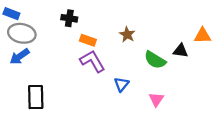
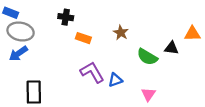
purple L-shape: (92, 61) -> (92, 72), moved
blue triangle: (121, 84) -> (115, 80), turned 32

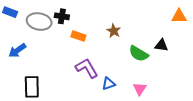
gray ellipse: (21, 31) -> (39, 21), moved
orange triangle: (192, 34) -> (179, 16), moved
blue triangle: (115, 80) -> (109, 84), moved

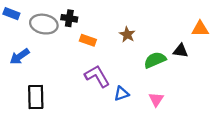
orange triangle: (179, 16) -> (200, 29), moved
green semicircle: (139, 54) -> (155, 60), turned 126

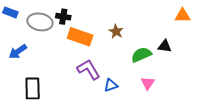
orange triangle: (200, 29) -> (183, 16), moved
orange rectangle: (88, 40) -> (80, 37), size x1.6
pink triangle: (156, 99) -> (148, 83), moved

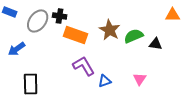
gray ellipse: (40, 22) -> (38, 21), turned -65
brown star: (116, 31) -> (110, 30), size x1.5
green semicircle: (141, 55) -> (134, 36), moved

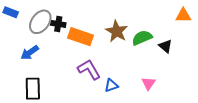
black cross: (60, 16) -> (58, 24), moved
black triangle: (156, 44) -> (165, 46), turned 32
blue arrow: (17, 49) -> (30, 53), moved

